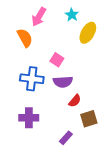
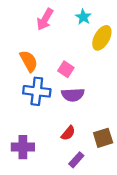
orange semicircle: (25, 38) -> (29, 61), moved
red semicircle: (75, 101) -> (68, 133), moved
purple cross: (29, 118) -> (23, 147), moved

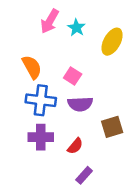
cyan star: (83, 17) -> (76, 28), moved
brown square: (103, 138) -> (112, 127), moved
purple cross: (23, 147) -> (41, 137), moved

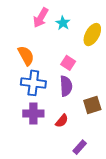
pink square: (73, 76) -> (68, 63), moved
purple semicircle: (80, 104) -> (66, 86), turned -90
purple rectangle: (84, 175) -> (80, 147), moved

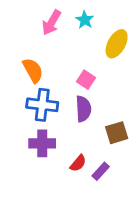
cyan star: (63, 23) -> (85, 20), moved
red semicircle: (62, 121) -> (78, 163), moved
purple rectangle: (80, 147) -> (101, 171), moved

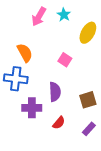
blue cross: (42, 105) -> (16, 79), moved
purple semicircle: (83, 109) -> (55, 92), moved
purple rectangle: (101, 171) -> (89, 129), moved

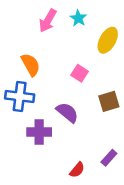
purple semicircle: (55, 92) -> (67, 112), turned -48
brown square: (88, 100) -> (109, 101), moved
red semicircle: (59, 123) -> (77, 170), moved

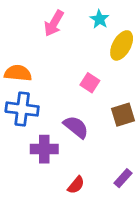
cyan star: (78, 18) -> (99, 19), moved
orange semicircle: (31, 65) -> (18, 73), moved, turned -55
red semicircle: (77, 170) -> (76, 185), moved

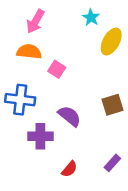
pink arrow: (54, 23) -> (35, 21), moved
orange semicircle: (18, 73) -> (29, 52), moved
pink square: (90, 83) -> (57, 69), moved

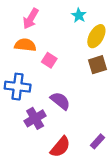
brown square: (112, 105) -> (98, 65), moved
purple cross: (40, 136) -> (35, 118), turned -30
red semicircle: (69, 169) -> (60, 147), size x1.5

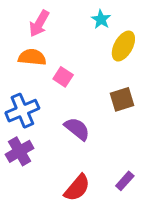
brown square: (98, 65) -> (122, 99), moved
blue cross: (18, 87) -> (22, 111), turned -30
purple cross: (35, 118) -> (20, 151), moved

